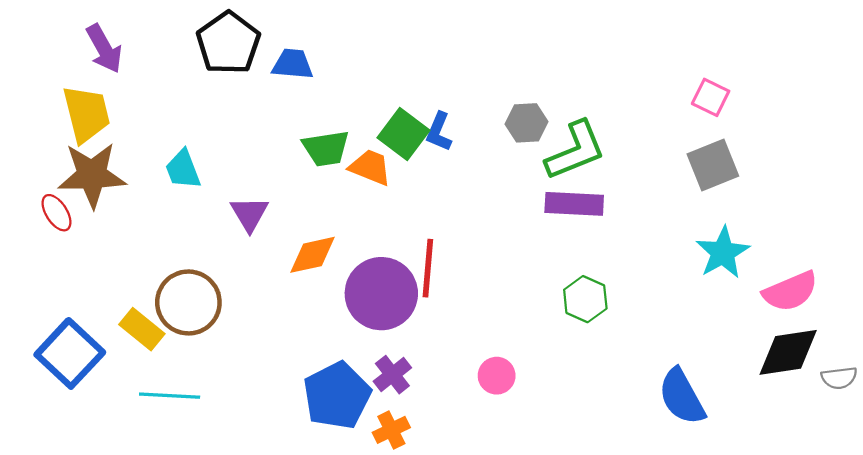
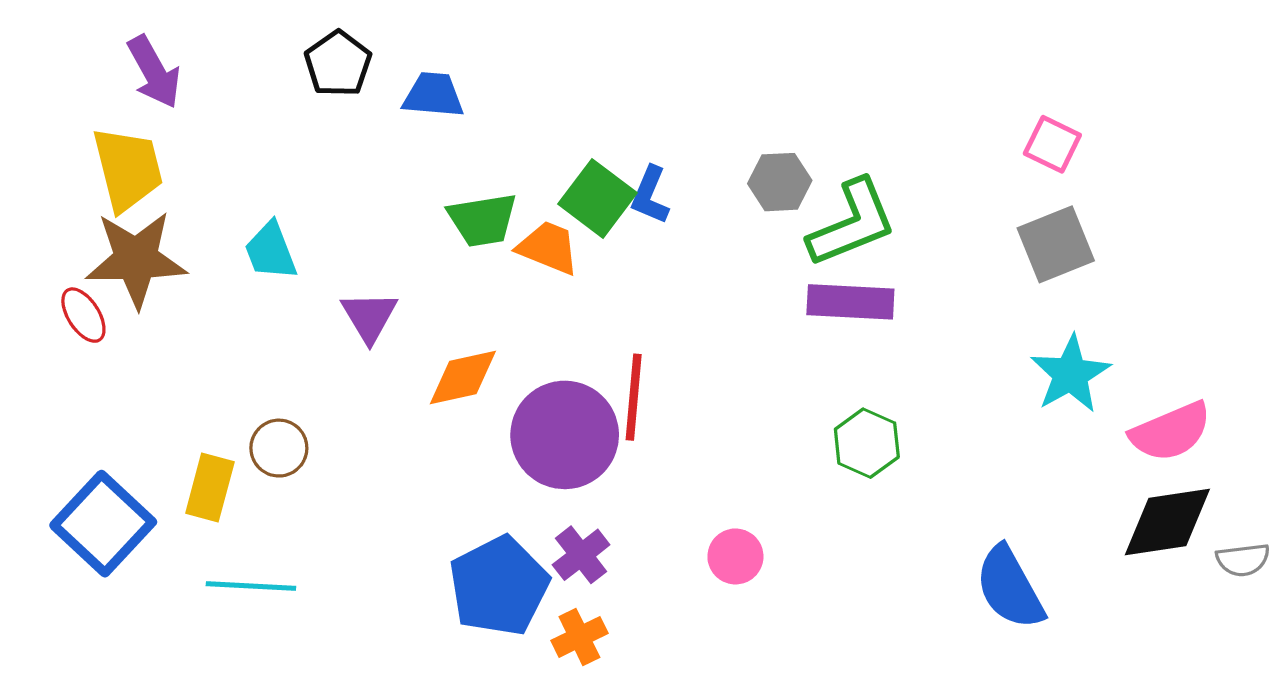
black pentagon: (228, 43) -> (338, 64), size x0.7
brown circle: (188, 302) -> (279, 448), size x0.6
yellow rectangle: (142, 329) -> (210, 487), turned 66

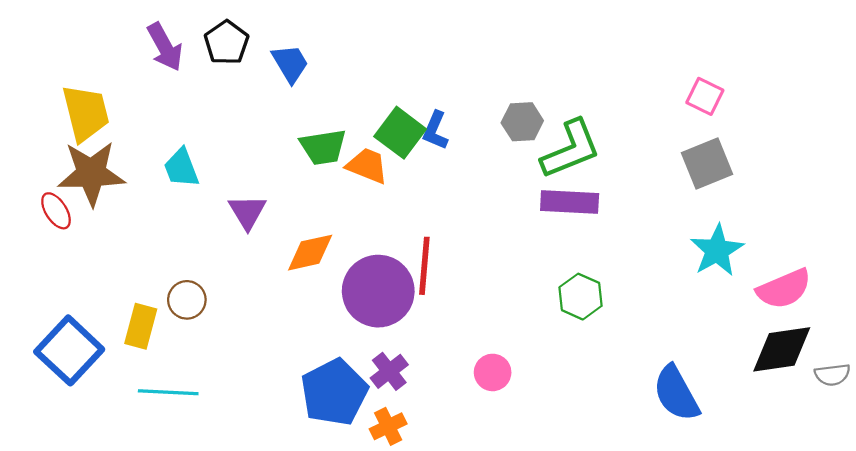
purple arrow: (154, 72) -> (165, 47), moved
blue trapezoid: (433, 95) -> (290, 63), turned 54

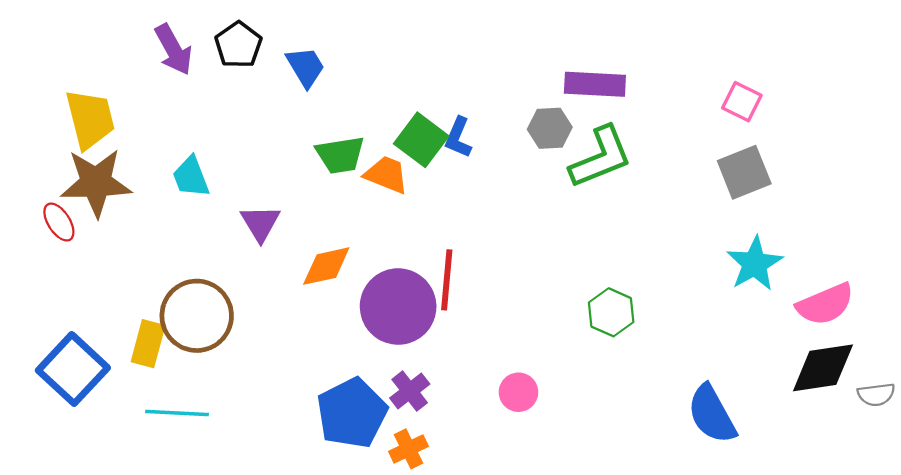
purple rectangle: (570, 202) -> (595, 84), moved
brown circle: (187, 300) -> (197, 316), size x1.8

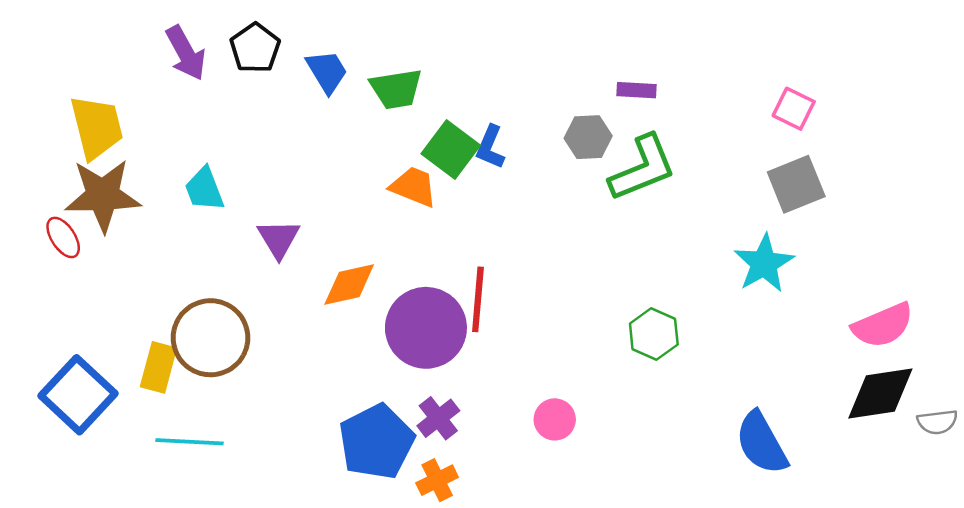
purple rectangle: (595, 84) -> (636, 90), size x0.6
green trapezoid: (340, 155) -> (396, 89), moved
cyan star: (755, 264) -> (764, 263), moved

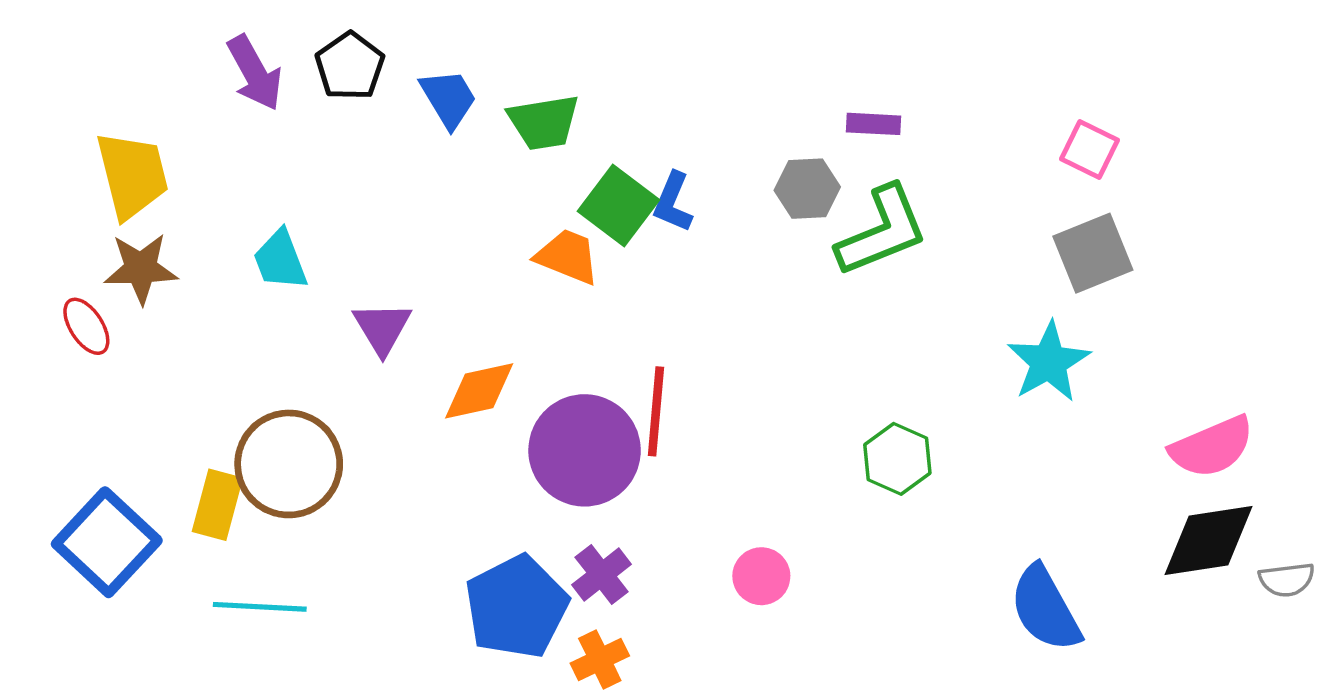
brown star: (103, 195) -> (141, 268), size x0.7

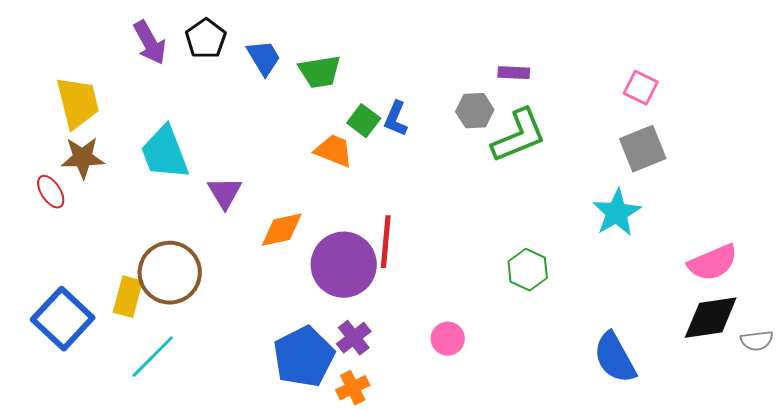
green square: (619, 206) -> (364, 121), size x0.7
cyan trapezoid: (280, 260) -> (165, 153), size x1.5
cyan line: (260, 607) -> (153, 357), turned -48

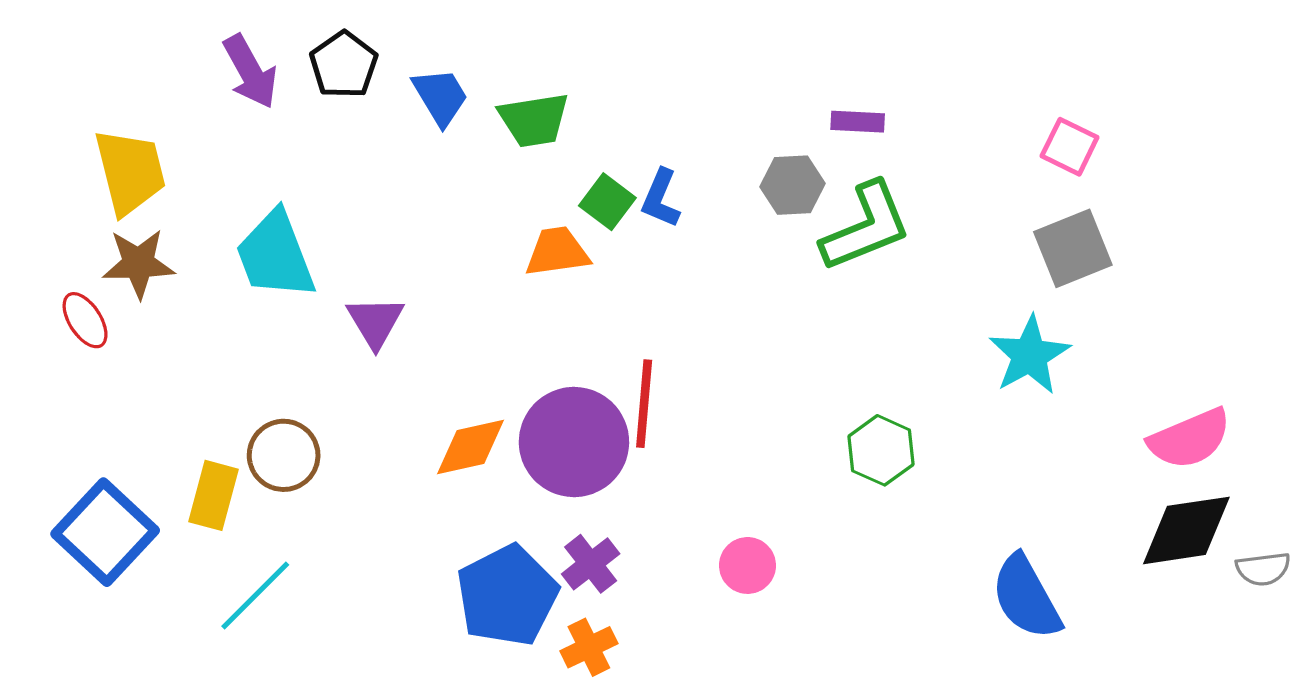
orange trapezoid: (334, 151) -> (557, 252), turned -30
orange diamond: (282, 230) -> (470, 447), moved
brown circle: (170, 273) -> (284, 455), size x0.7

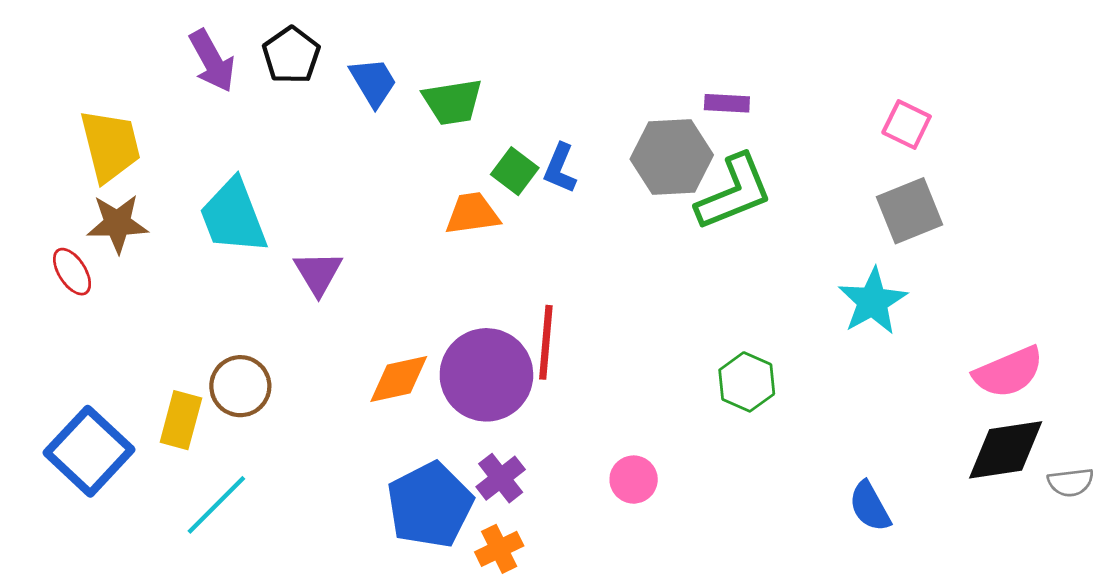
gray hexagon: (793, 185) -> (672, 157), size x1.5
blue semicircle: (1026, 597) -> (870, 506), size x0.7

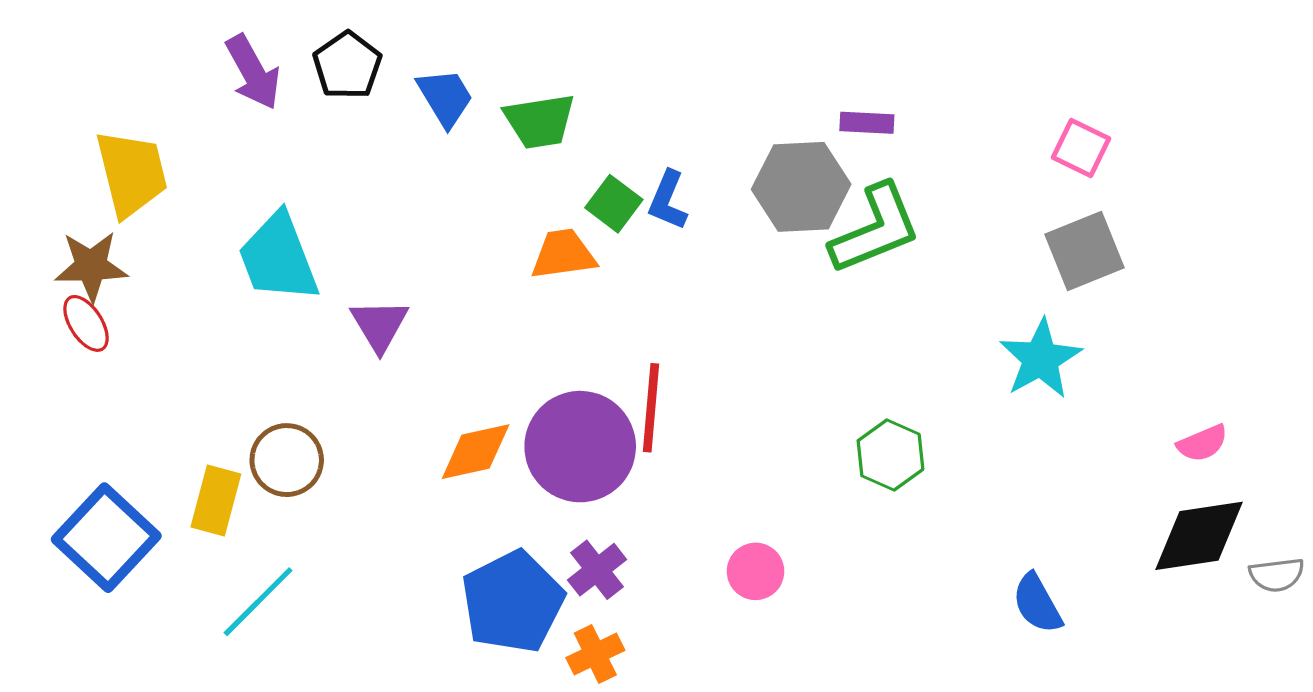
brown star: (117, 223) -> (91, 266), moved
pink semicircle: (1008, 372) -> (1202, 443), size x0.6

